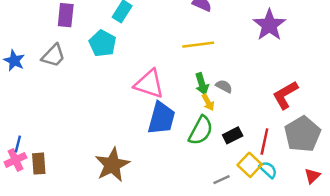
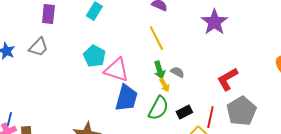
cyan pentagon: (103, 43) -> (94, 56), moved
yellow line: (198, 45) -> (156, 38), turned 70

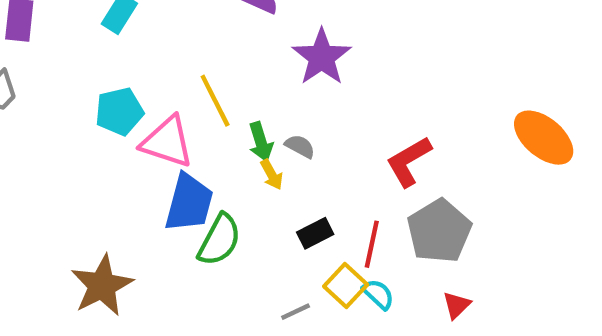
purple star: (214, 22) -> (322, 57), moved
yellow line: (156, 38) -> (215, 101), moved
cyan pentagon: (94, 56) -> (119, 111), turned 30
green semicircle: (158, 108) -> (219, 240), moved

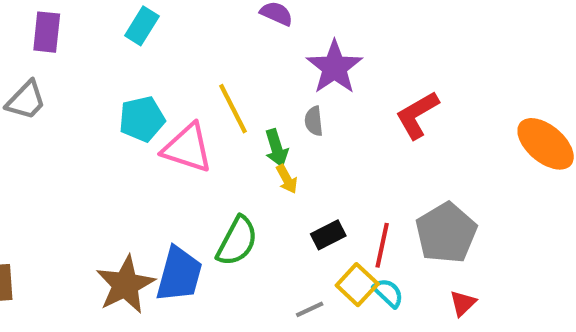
gray semicircle: (300, 146) -> (314, 121), moved, turned -124
red L-shape: (409, 161) -> (417, 115), moved
blue trapezoid: (189, 203) -> (179, 274), moved

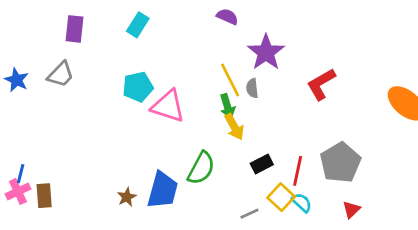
yellow line: (233, 109) -> (230, 80), moved
yellow arrow: (287, 179) -> (234, 127), size x1.4
brown star: (125, 285) -> (127, 197), size x0.5

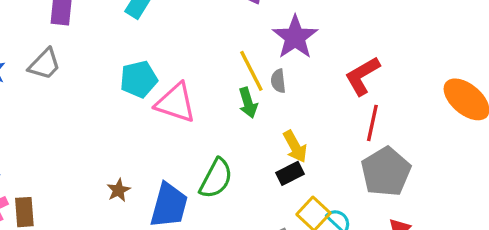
yellow arrow: (234, 127) -> (295, 146), moved
red line: (298, 171) -> (372, 123), moved
brown star: (127, 197) -> (119, 190), moved

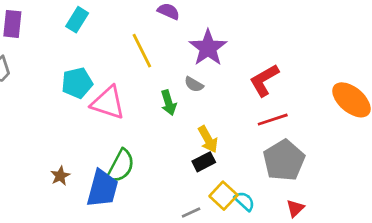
yellow line: (251, 71) -> (142, 51), moved
gray semicircle: (278, 81) -> (194, 84), turned -54
red line: (372, 123) -> (273, 120), turned 60
green semicircle: (216, 178) -> (121, 166), moved

